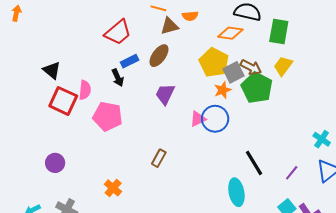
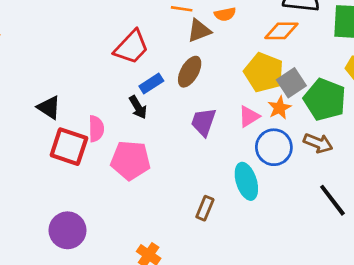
brown arrow: (251, 67) -> (318, 143), moved
pink triangle: (198, 119) -> (249, 116), moved
purple circle: (55, 163) -> (68, 230), size x1.4
cyan ellipse: (236, 192) -> (246, 181), moved

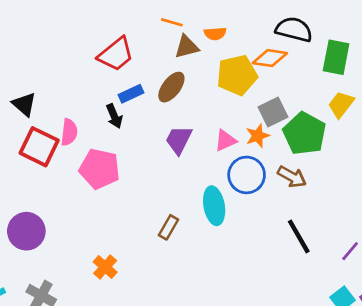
yellow pentagon: (264, 72) -> (237, 75), moved, turned 30

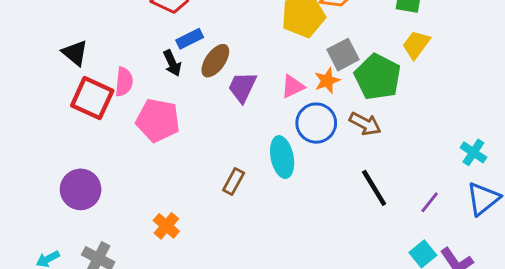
brown ellipse: (171, 87) -> (215, 61), moved

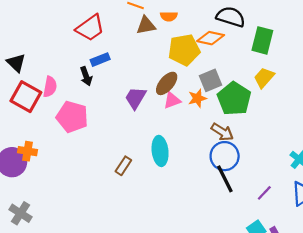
brown ellipse: (215, 61) -> (167, 83), moved
blue circle: (316, 123) -> (225, 156), moved
orange cross: (166, 226) -> (28, 151), moved, turned -36

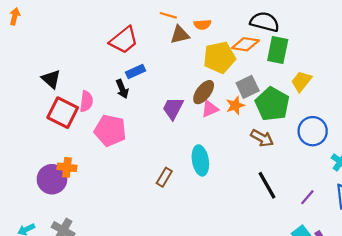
green rectangle: (262, 40) -> (278, 50), moved
blue circle: (225, 156) -> (313, 131), moved

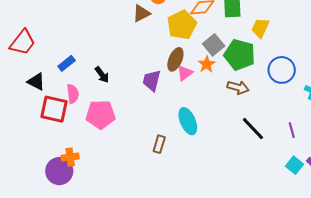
red trapezoid: (124, 40) -> (23, 42), moved
blue rectangle: (136, 72) -> (67, 63), moved
purple line: (307, 197) -> (292, 130), turned -42

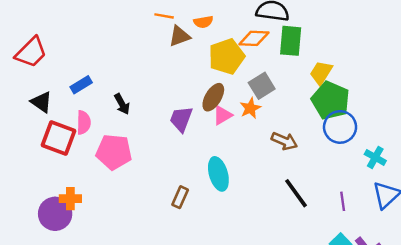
green pentagon: (240, 55) -> (331, 100), moved

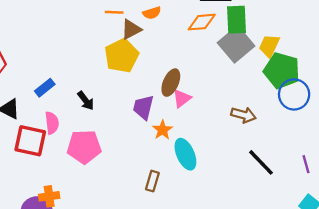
yellow pentagon: (227, 56) -> (122, 56), moved
gray square: (262, 86) -> (236, 44), moved, size x1.4
orange star: (250, 108) -> (162, 130), moved

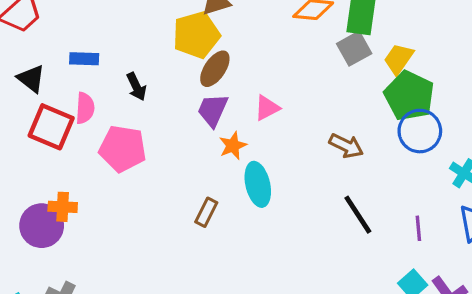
gray square: (236, 44) -> (354, 49), size x0.7
brown ellipse: (171, 83) -> (215, 69), moved
blue rectangle: (45, 88) -> (84, 59), turned 30

